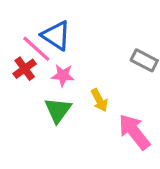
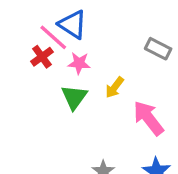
yellow arrow: (99, 100) -> (115, 87), turned 65

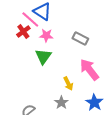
gray rectangle: (158, 49) -> (80, 38), moved
yellow arrow: (115, 87) -> (68, 84), moved, turned -64

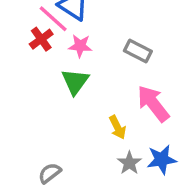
gray star: (61, 102) -> (129, 163), moved
blue star: (94, 102) -> (162, 160), turned 30

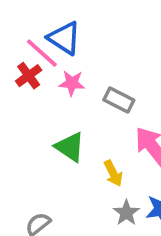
gray rectangle: (138, 51) -> (119, 100), moved
green triangle: (75, 82) -> (70, 147), moved, turned -32

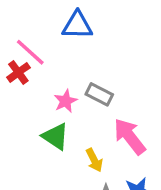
blue triangle: (64, 38) -> (77, 25), moved, turned -32
pink star: (72, 83) -> (66, 101), moved, turned -30

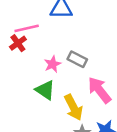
pink line: (30, 52) -> (27, 28), turned -55
yellow arrow: (94, 160) -> (74, 107), size x1.5

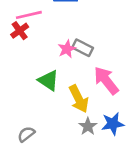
pink star: (53, 64) -> (67, 49), moved

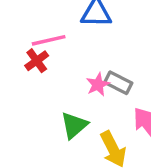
green triangle: (48, 80) -> (74, 125), turned 45

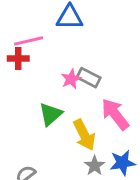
red cross: (37, 61) -> (18, 59), turned 36

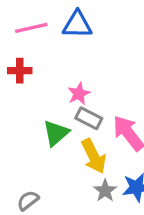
pink line: (29, 41) -> (31, 28), moved
gray rectangle: (89, 78) -> (89, 118), moved

